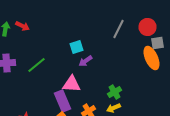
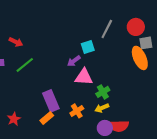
red arrow: (22, 26) -> (16, 42), moved
cyan square: (76, 47) -> (88, 47), moved
pink triangle: (72, 84) -> (84, 77), moved

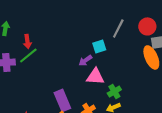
red arrow: (16, 42) -> (27, 41), turned 56
green line: (25, 65) -> (28, 55), moved

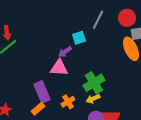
pink triangle: (95, 76) -> (59, 68), moved
green cross: (114, 91) -> (94, 83), size x1.5

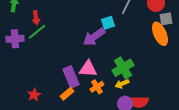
purple arrow: (65, 52) -> (94, 37), size x1.6
pink triangle: (59, 68) -> (88, 69), moved

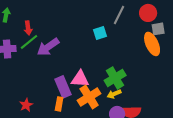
purple arrow: (94, 37) -> (48, 47), moved
orange cross: (97, 87) -> (89, 97), size x1.6
orange rectangle: (67, 94) -> (59, 104), turned -40

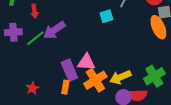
green line: (29, 42) -> (35, 38), moved
green cross: (115, 78) -> (154, 76), moved
yellow arrow: (114, 94) -> (120, 77), size x1.5

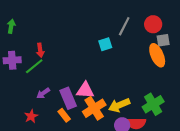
red arrow: (34, 11) -> (40, 50), moved
purple arrow: (54, 30) -> (43, 93), moved, size x0.6
orange rectangle: (65, 87) -> (64, 115), turned -48

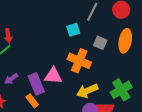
gray square: (163, 40) -> (100, 43), moved, turned 32
orange ellipse: (157, 55) -> (125, 41), turned 35
orange cross: (94, 108) -> (79, 61), moved, turned -35

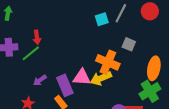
cyan square: (73, 30) -> (102, 19), moved
orange ellipse: (125, 41) -> (154, 68), moved
yellow arrow: (87, 91) -> (101, 78), moved

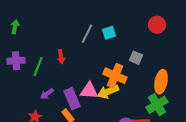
gray line: (121, 13) -> (87, 34), moved
red arrow: (37, 37) -> (61, 57), moved
green line: (31, 53) -> (38, 67), turned -30

